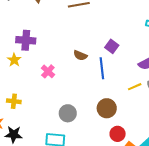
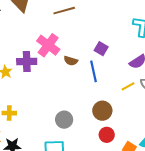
purple cross: (26, 40) -> (27, 62), moved
pink cross: (48, 71) -> (48, 45), moved, size x1.6
red circle: (118, 134) -> (107, 135), moved

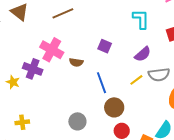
purple cross: (27, 62) -> (33, 69), turned 30
blue line: (93, 71) -> (101, 83), moved

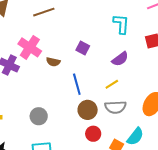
gray semicircle: (159, 75) -> (115, 107), moved
gray circle: (77, 121) -> (39, 116), moved

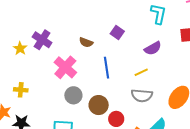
pink cross: (30, 47) -> (65, 67), moved
brown circle: (88, 110) -> (99, 105), moved
gray circle: (39, 116) -> (73, 95), moved

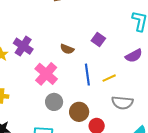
yellow line: (141, 72) -> (109, 78), moved

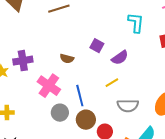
purple cross: (23, 46) -> (23, 61), turned -36
purple semicircle: (134, 56) -> (120, 58), moved
blue line: (87, 75) -> (80, 96), moved

